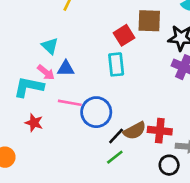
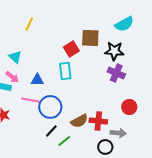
blue triangle: (66, 68) -> (37, 80), moved
black line: (116, 136) -> (51, 131), moved

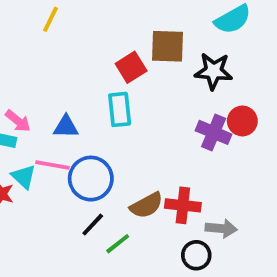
cyan triangle: (15, 57) -> (24, 177), moved
purple cross: (116, 73) -> (214, 132), moved
red circle: (129, 107) -> (242, 121), moved

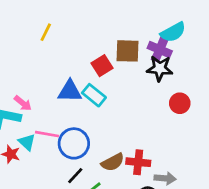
cyan rectangle: (120, 109) -> (94, 95), turned -45
blue triangle: (66, 127) -> (70, 91), moved, size x1.4
purple cross: (214, 132) -> (160, 50), moved

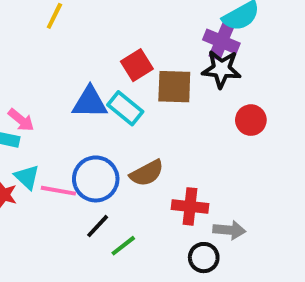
brown square: (127, 51) -> (174, 87), moved
pink line: (47, 134) -> (58, 191), moved
brown semicircle: (113, 162) -> (147, 173), moved

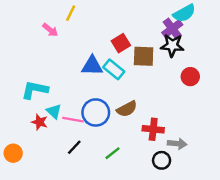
purple cross: (221, 41) -> (172, 29), turned 30
pink arrow: (21, 120) -> (50, 30), moved
black line: (98, 226) -> (74, 147), moved

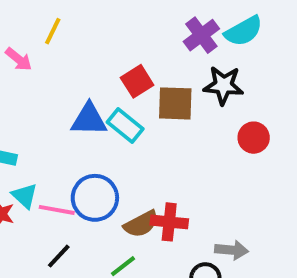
purple cross: (172, 29) -> (201, 35), moved
brown semicircle: (127, 109) -> (141, 224), moved
red cross: (153, 129) -> (169, 222), moved

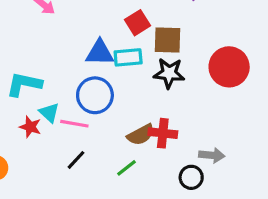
black star: (223, 85) -> (169, 73), moved
cyan rectangle: (125, 126) -> (128, 57), turned -44
red circle: (254, 138) -> (229, 67), size x1.6
blue circle: (95, 198) -> (95, 95), moved

